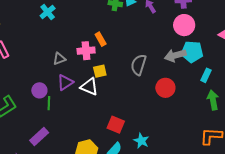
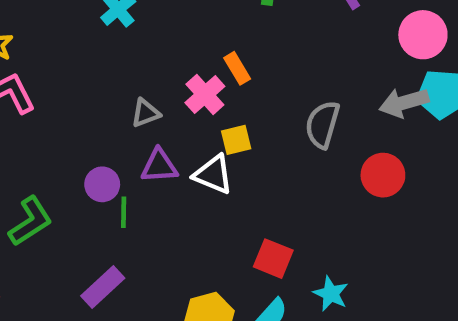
pink cross: (86, 51) -> (205, 94), turned -36
purple triangle: (65, 82) -> (159, 166), turned 30

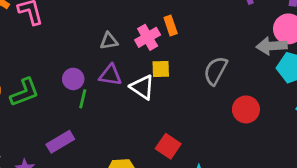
gray arrow: (404, 103) -> (272, 46), moved

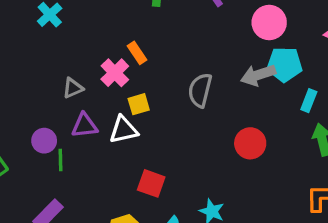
gray arrow: (272, 46) -> (258, 75), moved
white triangle: (142, 87) -> (123, 130), turned -32
red circle: (246, 109) -> (250, 143), moved
red square: (168, 146) -> (151, 183), moved

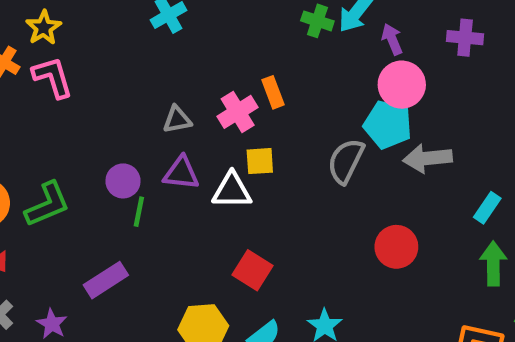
pink circle: (269, 22) -> (402, 85), moved
cyan pentagon: (284, 64) -> (388, 125), moved

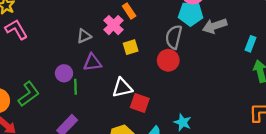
white triangle: (232, 191) -> (122, 88), moved
red circle: (396, 247) -> (168, 60), moved

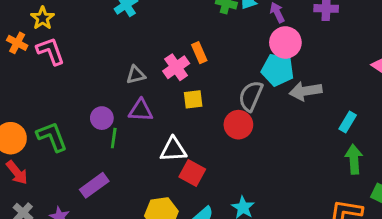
green L-shape: (29, 94) -> (52, 137), turned -85

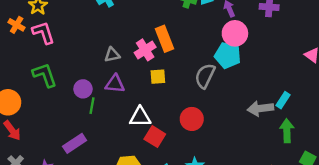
orange rectangle: (199, 53) -> (164, 39), size x1.5
gray arrow: (306, 91) -> (260, 108), moved
red circle: (238, 125) -> (192, 119), moved
green L-shape: (52, 137) -> (45, 75), moved

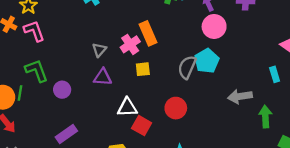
gray triangle: (112, 55) -> (99, 50), turned -35
cyan pentagon: (228, 55) -> (207, 61), moved, turned 30
purple circle: (83, 89) -> (62, 90), moved
cyan rectangle: (283, 100) -> (275, 74), moved, turned -49
green line: (92, 106) -> (20, 93), moved

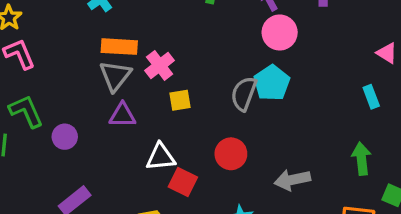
orange rectangle: (148, 33) -> (119, 47), moved, turned -60
gray triangle: (99, 50) -> (115, 76), size x1.5
gray arrow: (240, 96) -> (292, 180), moved

